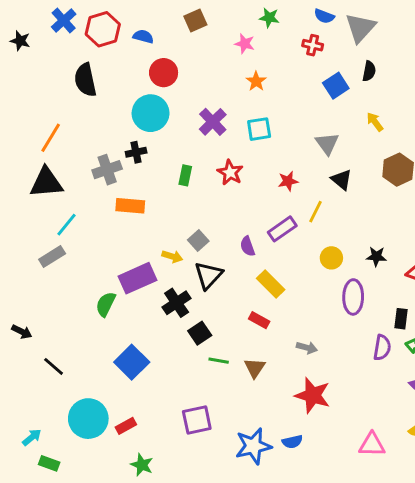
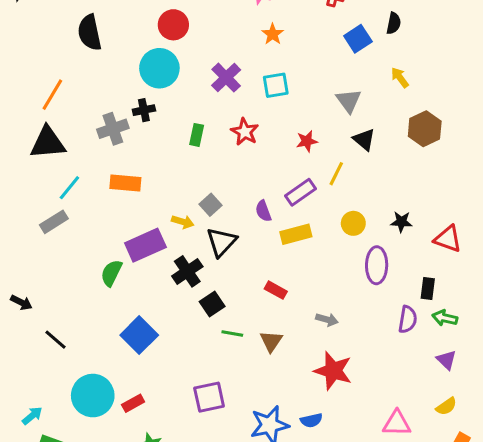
orange rectangle: (130, 206) -> (125, 183), moved
yellow rectangle: (271, 284) -> (296, 234), moved, turned -60

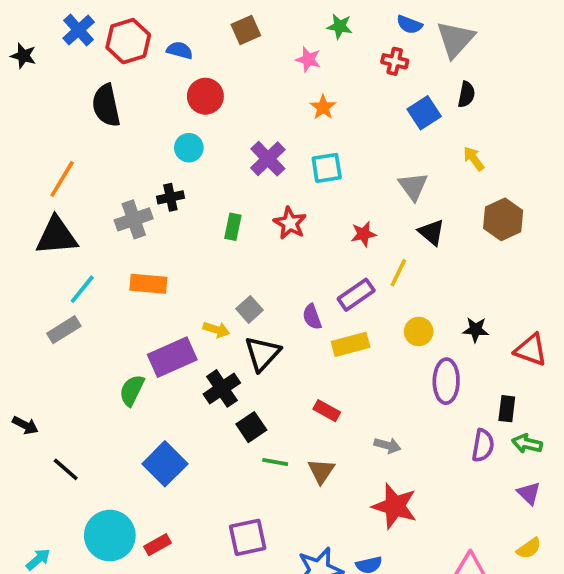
cyan circle: (159, 68) -> (189, 148), size x0.6

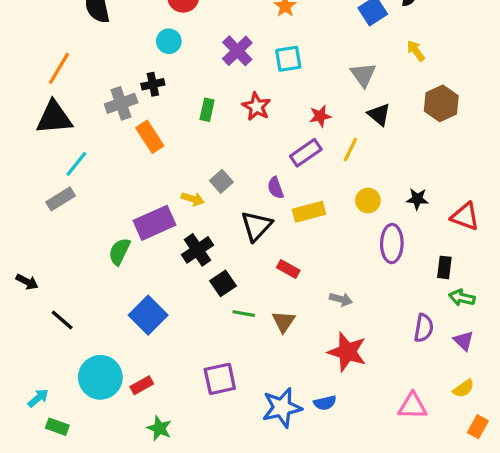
orange rectangle: (148, 284) -> (150, 137), moved, turned 52
purple rectangle: (356, 295) -> (306, 153), moved
black triangle: (262, 354) -> (256, 226), moved
purple semicircle: (483, 445) -> (424, 328), moved

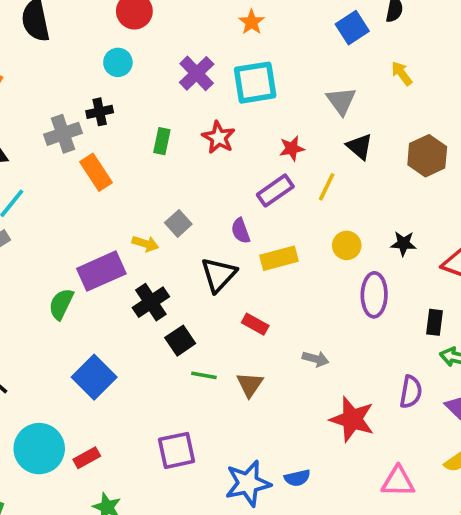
cyan square: (288, 59) -> (255, 83), size x1.4
brown hexagon: (441, 103) -> (427, 156), moved
red star: (347, 352) -> (352, 419), moved

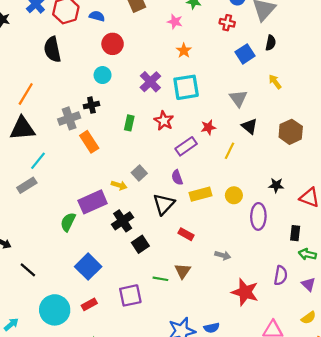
purple rectangle: (275, 191) -> (186, 146), moved
yellow circle: (347, 245) -> (234, 195), moved
green line: (204, 375) -> (160, 279), moved
purple square: (176, 450) -> (130, 295), moved
red rectangle: (87, 458) -> (89, 304), moved

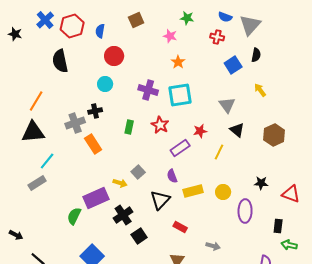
blue semicircle: (97, 16) -> (100, 31), turned -96
purple cross: (150, 82) -> (148, 90), turned -30

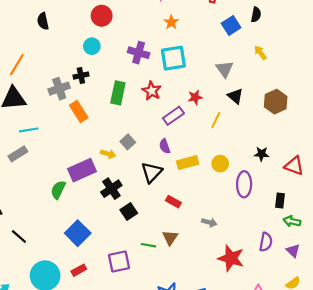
black semicircle: (60, 61) -> (43, 21), size x0.7
green rectangle: (129, 127) -> (118, 93), size x1.5
cyan line: (47, 161) -> (29, 130), turned 42

